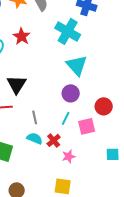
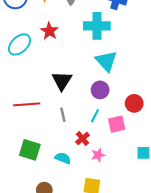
cyan cross: (68, 31) -> (97, 26), turned -30
black triangle: (17, 84) -> (62, 81), moved
cyan semicircle: (35, 138) -> (63, 158), moved

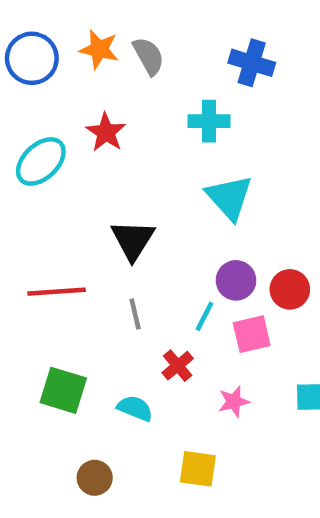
cyan cross: (97, 26) -> (209, 121), size x0.7
purple circle: (100, 90) -> (236, 280), moved
pink star: (98, 155) -> (234, 402), moved

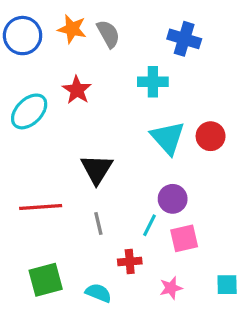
red circle: (290, 289) -> (211, 136), moved
red cross: (178, 366) -> (130, 262), turned 35
green square: (63, 390) -> (46, 280), turned -32

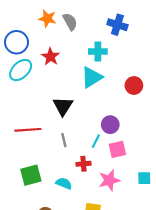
blue circle: (23, 36) -> (16, 42), moved
cyan triangle: (168, 138) -> (92, 77), moved, turned 40
pink star: (171, 288) -> (109, 180), size x1.5

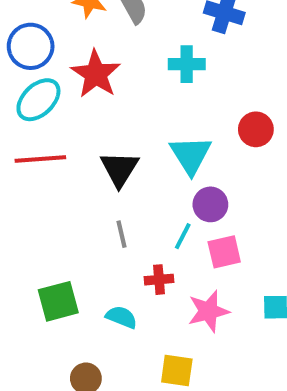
red star: (50, 57) -> (96, 74), size x1.4
cyan triangle: (92, 77) -> (191, 155), moved, turned -30
red line: (28, 130) -> (40, 159), moved

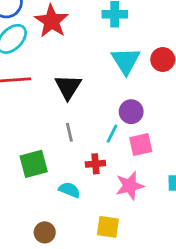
cyan triangle: (191, 155) -> (126, 61), moved
green square: (58, 301) -> (34, 164), moved

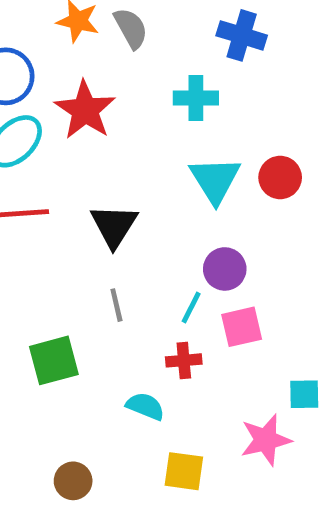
red cross: (95, 164) -> (184, 360), moved
pink star: (130, 186) -> (266, 440), moved
cyan semicircle: (69, 190) -> (145, 406), moved

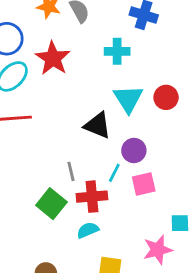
black triangle: (114, 226) -> (98, 125), moved, turned -40
green square: (54, 360) -> (51, 204), moved, turned -36
red cross: (184, 360) -> (92, 197), moved, size x1.5
cyan semicircle: (145, 406) -> (88, 230), turned -45

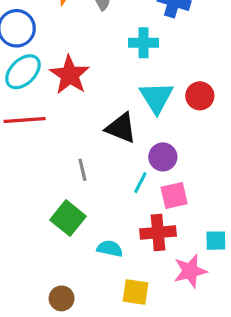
red star: (53, 58) -> (70, 75), moved
gray line: (71, 171) -> (82, 170), moved
red cross: (92, 197) -> (158, 232), moved
cyan semicircle: (88, 230) -> (110, 249), turned 35

